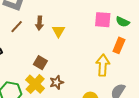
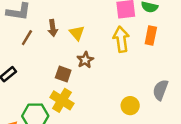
yellow arrow: (103, 65) -> (121, 39), moved
brown star: (57, 82) -> (85, 60), moved

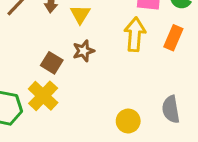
gray semicircle: (160, 90) -> (171, 109), turned -42

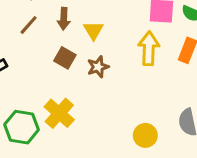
brown square: (52, 63) -> (65, 58), moved

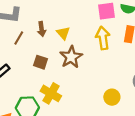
brown square: (65, 58) -> (40, 62), moved
brown star: (98, 67) -> (71, 57), size x1.5

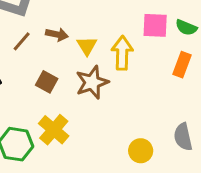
brown arrow: (42, 29) -> (57, 34), turned -80
yellow arrow: (103, 38) -> (122, 53), moved

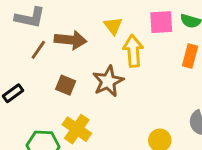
brown arrow: (57, 34) -> (71, 40), size x1.5
yellow triangle: (87, 46) -> (113, 26), moved

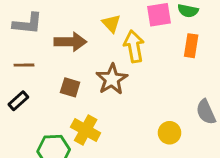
brown line: (38, 50) -> (24, 65), moved, turned 60

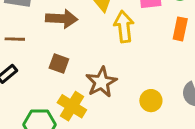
brown star: (112, 79) -> (101, 82), moved
yellow circle: (170, 133) -> (151, 101), moved

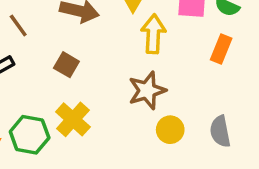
brown line: (15, 39) -> (18, 26), turned 42
brown star: (101, 82) -> (147, 90), moved

